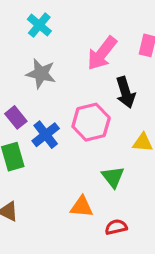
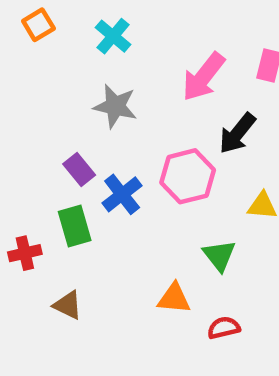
black arrow: (125, 92) -> (237, 133), turned 56

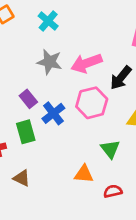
pink arrow: (203, 77) -> (86, 63), moved, turned 32

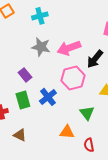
cyan cross: (48, 21) -> (40, 16), turned 35
blue cross: (53, 113) -> (48, 97), moved
red semicircle: (113, 191) -> (89, 145), turned -88

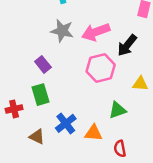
blue cross: (48, 97) -> (66, 123), moved
green triangle: (87, 113) -> (117, 110), turned 49

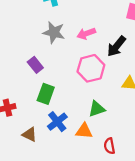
pink arrow: (96, 32) -> (86, 34), size x0.7
green rectangle: (41, 95) -> (46, 94), moved, turned 36
green triangle: (117, 110) -> (97, 109), moved

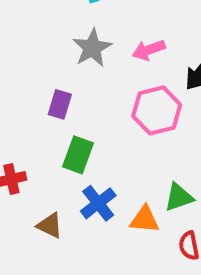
gray star: (54, 32) -> (92, 48), turned 30
purple rectangle: (35, 65) -> (60, 104), turned 56
green triangle: (97, 109) -> (179, 197), moved

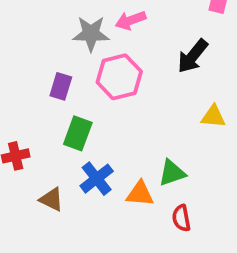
gray star: (92, 48) -> (91, 34), turned 30
pink arrow: (149, 50) -> (131, 20), moved
pink hexagon: (157, 110) -> (119, 77), moved

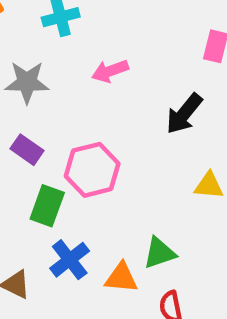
gray star: (91, 34) -> (27, 82), moved
pink hexagon: (119, 77) -> (92, 170), moved
purple rectangle: (61, 86) -> (27, 150), turned -72

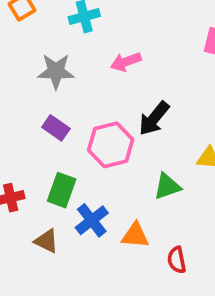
black arrow: (184, 114) -> (154, 118), moved
green rectangle: (47, 206) -> (62, 190), moved
green triangle: (160, 253) -> (167, 186), moved

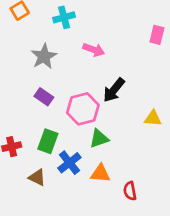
pink arrow: (126, 62) -> (94, 50), turned -140
gray star: (56, 71) -> (44, 56), turned -30
green triangle: (167, 186) -> (99, 138), moved

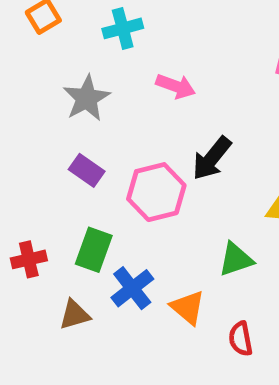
green triangle: (99, 138) -> (236, 259), moved
orange triangle: (100, 173) -> (188, 307), turned 35
brown triangle: (37, 177) -> (75, 315), turned -42

